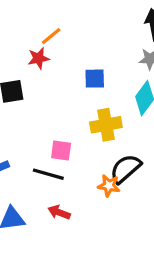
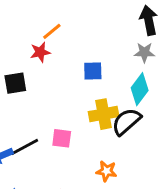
black semicircle: (125, 169) -> (126, 122), moved
black line: (48, 174) -> (25, 147), moved, turned -44

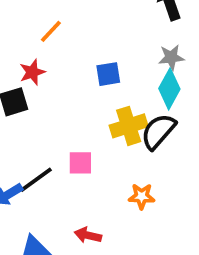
red star: (40, 52) -> (32, 72), moved
gray star: (144, 52) -> (171, 57), moved

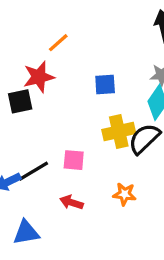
red star: (32, 72) -> (39, 77), size x1.4
red arrow: (88, 235) -> (71, 202), moved

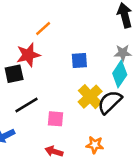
yellow cross: (119, 131) -> (90, 97), turned -30
black line: (33, 171) -> (26, 105), moved

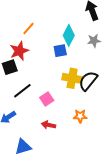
cyan diamond: (120, 74) -> (69, 35), moved
yellow cross: (90, 97) -> (72, 78), turned -30
pink square: (55, 119) -> (47, 99), turned -32

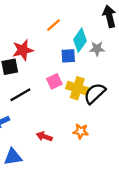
orange line: (29, 29) -> (53, 25), moved
gray star: (94, 41) -> (97, 49), moved
pink square: (47, 99) -> (54, 81), moved

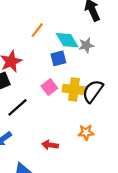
cyan diamond: (80, 40) -> (67, 40), turned -55

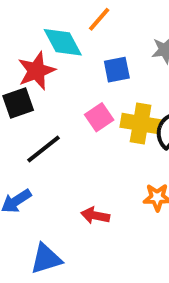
orange line: (37, 30) -> (99, 19), moved
cyan diamond: (67, 40) -> (63, 42), moved

